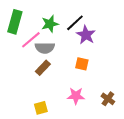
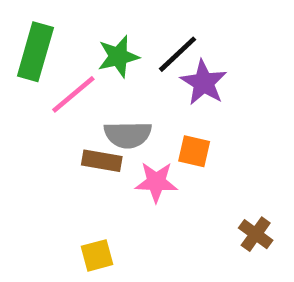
gray semicircle: (45, 48) -> (128, 135), moved
brown rectangle: (43, 68) -> (102, 161), turned 56
pink star: (76, 96) -> (156, 182), moved

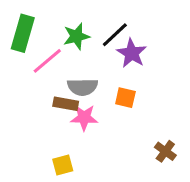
pink star: (156, 182) -> (84, 118), moved

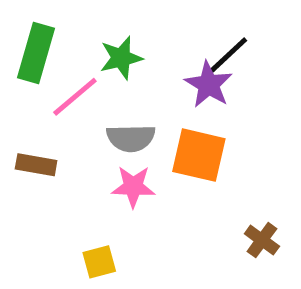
black line: (115, 35) -> (228, 55), moved
orange square: (125, 98) -> (199, 155), size x1.6
brown rectangle: (66, 104) -> (36, 165), moved

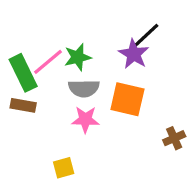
green rectangle: (36, 53) -> (23, 73), moved, turned -42
green star: (121, 58) -> (78, 57), moved
brown cross: (262, 240) -> (174, 138), moved, turned 30

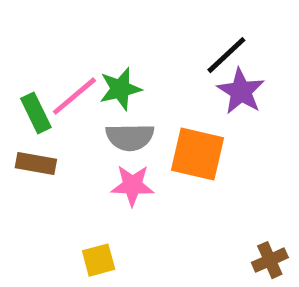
purple star: (134, 54) -> (241, 91), moved
green rectangle: (23, 73) -> (36, 113), size x0.7
brown cross: (174, 138) -> (270, 260), moved

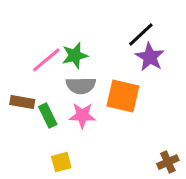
green rectangle: (36, 113) -> (48, 116), moved

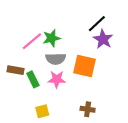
brown cross: (168, 162) -> (88, 109), moved, turned 32

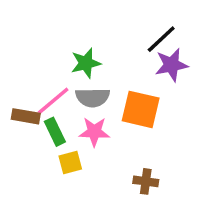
purple star: (103, 39) -> (171, 65), turned 30
pink line: (32, 41) -> (53, 101), moved
yellow square: (42, 111) -> (70, 163), moved

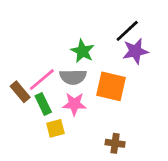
green star: (86, 63) -> (82, 51), moved, turned -30
brown rectangle: (26, 116) -> (20, 92), turned 40

